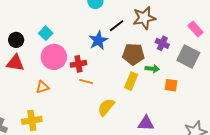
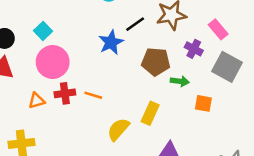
pink rectangle: (196, 29) -> (218, 29), moved
red cross: (78, 64) -> (65, 93), moved
yellow rectangle: (131, 81) -> (150, 113), moved

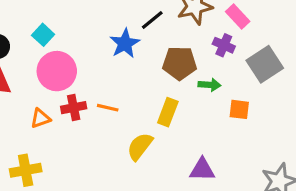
pink rectangle: (218, 29) -> (238, 16), moved
gray square: (227, 67) -> (265, 64), turned 32
yellow rectangle: (150, 113) -> (168, 112), moved

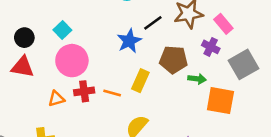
orange square: (239, 109) -> (220, 101), size x1.6
yellow rectangle: (168, 112) -> (140, 81), moved

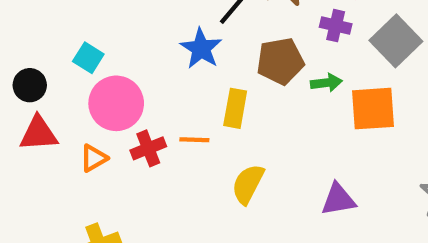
orange triangle: (56, 99) -> (94, 158), moved

